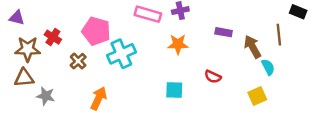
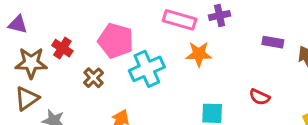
orange star: (178, 44) -> (199, 54), moved
brown triangle: (24, 78) -> (27, 99), turned -30

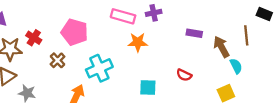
cyan cross: (147, 69) -> (99, 68), moved

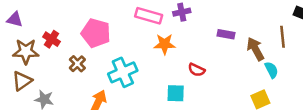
red semicircle: (184, 75) -> (197, 70), moved

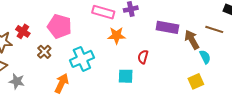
purple rectangle: (226, 34) -> (167, 27), size x1.5
brown line: (283, 37) -> (214, 29), turned -66
red semicircle: (197, 70) -> (143, 57), turned 80

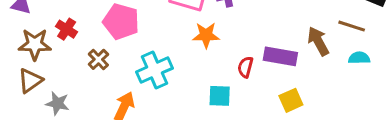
purple rectangle: (167, 27) -> (280, 56), moved
cyan semicircle: (205, 57) -> (359, 58), moved, turned -64
yellow square: (196, 81) -> (291, 100), moved

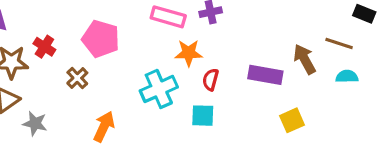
red semicircle: (245, 67) -> (211, 80), moved
cyan cross: (154, 70) -> (159, 89), moved
yellow square: (291, 100) -> (292, 120), moved

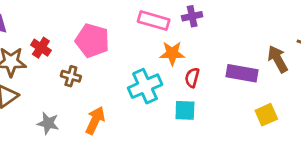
brown cross: (77, 78) -> (71, 76), turned -30
gray star: (35, 123) -> (48, 123), moved

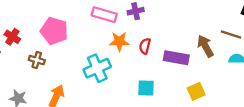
red semicircle: (192, 78) -> (145, 46), moved
cyan square: (185, 110) -> (146, 88), moved

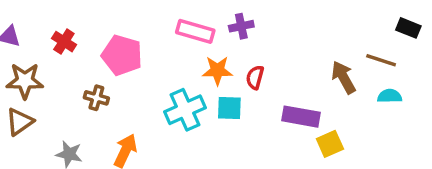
red cross: (12, 37) -> (64, 42), moved
purple rectangle: (176, 58) -> (301, 117), moved
cyan square: (146, 88) -> (229, 108), moved

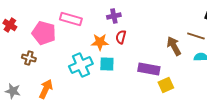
pink rectangle: (195, 31) -> (71, 19), moved
red semicircle: (255, 77) -> (121, 37), moved

